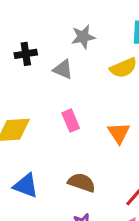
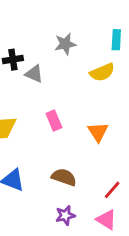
gray triangle: (63, 69) -> (34, 74), moved

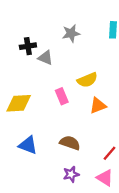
yellow semicircle: (102, 72) -> (87, 80), moved
orange triangle: (98, 132) -> (98, 106), turned 42

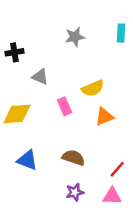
black cross: (28, 46) -> (14, 52), moved
gray triangle: (45, 58) -> (40, 77), moved
pink triangle: (105, 178) -> (112, 196), turned -30

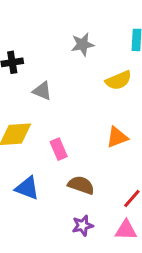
yellow semicircle: (93, 88) -> (118, 80), moved
pink rectangle: (65, 106) -> (59, 149), moved

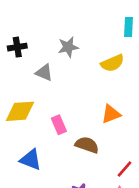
gray star: (83, 44) -> (68, 47), moved
brown semicircle: (81, 185) -> (87, 145), moved

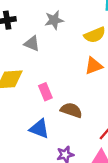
orange triangle: (111, 114) -> (94, 66), moved
blue triangle: (31, 160) -> (39, 129), moved

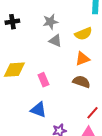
gray triangle: (32, 44) -> (55, 41), moved
brown semicircle: (71, 110) -> (81, 82), moved

